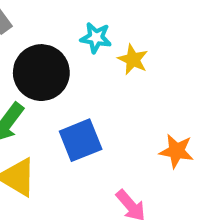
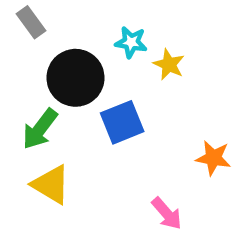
blue square: (81, 140) -> (122, 122), moved

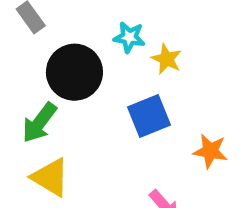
blue square: (122, 122) -> (149, 116), moved

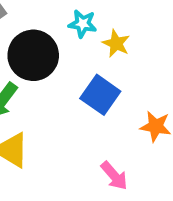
blue square: (149, 116) -> (100, 95), turned -33

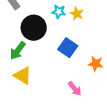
yellow star: (116, 43) -> (77, 14), moved

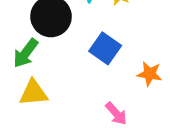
yellow triangle: (23, 76) -> (34, 93), turned -36

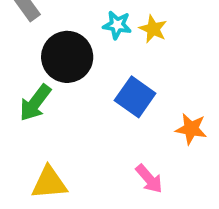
yellow triangle: (34, 93) -> (49, 183), moved

